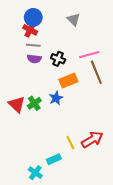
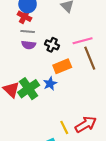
green cross: (34, 103) -> (29, 89), size x1.5

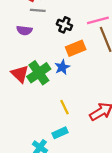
purple semicircle: (29, 45) -> (24, 30), moved
yellow line: (64, 127) -> (64, 107), moved

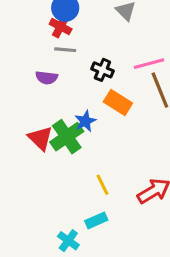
orange rectangle: (76, 48) -> (118, 103), turned 54
blue star: (62, 67) -> (85, 121), moved

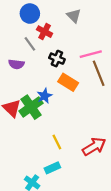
red cross: (61, 26) -> (45, 32), moved
gray line: (65, 50) -> (30, 44), turned 49

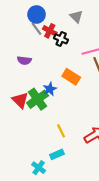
gray line: (30, 44) -> (37, 29), moved
black cross: (57, 59) -> (61, 39), moved

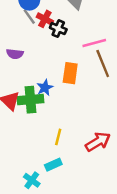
orange rectangle: (71, 77) -> (70, 73), turned 66
green cross: (38, 99) -> (30, 100), turned 30
yellow line: (61, 131) -> (58, 137), turned 40

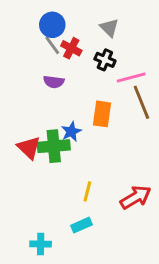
black cross: (58, 29) -> (105, 60), moved
purple semicircle: (15, 54) -> (54, 82), moved
cyan cross: (32, 180) -> (41, 244), moved, turned -35

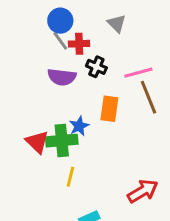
red cross: (71, 48) -> (79, 44), turned -30
black cross: (105, 60) -> (96, 67), moved
purple semicircle: (54, 82) -> (62, 77), size x1.4
yellow line: (87, 191) -> (70, 177), moved

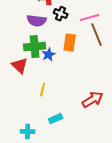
green cross: (62, 141) -> (35, 47), moved

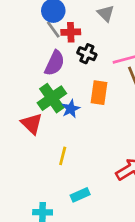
purple semicircle: (37, 21) -> (55, 63), turned -72
green cross: (35, 47) -> (52, 98), turned -30

